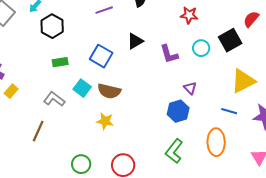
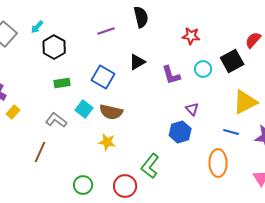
green L-shape: (174, 151) -> (150, 166), moved

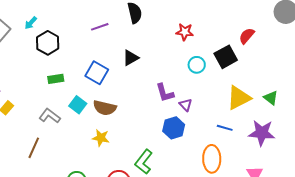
purple L-shape: (171, 75) -> (165, 93), moved

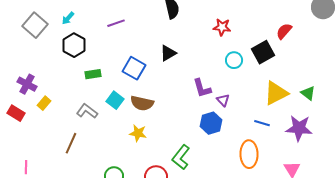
purple line: (100, 27) -> (116, 23), moved
black hexagon: (48, 43) -> (74, 45), moved

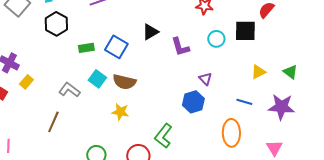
black square: (263, 52) -> (245, 31), turned 30
green rectangle: (93, 74) -> (86, 48), moved
purple L-shape: (202, 88) -> (180, 47), moved
yellow triangle: (276, 93) -> (258, 72), size x0.6

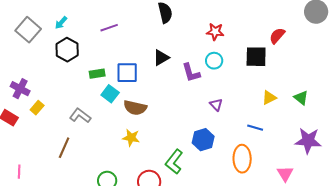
cyan circle: (216, 39) -> (214, 61), moved
blue square: (116, 47) -> (127, 73), turned -30
cyan square: (97, 79) -> (110, 94), moved
blue hexagon: (193, 102) -> (203, 140), moved
purple star: (281, 107) -> (308, 141), moved

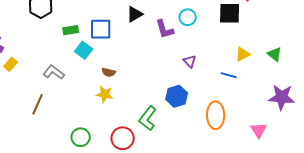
brown semicircle: (135, 108) -> (109, 72), moved, size x0.6
blue line: (255, 128) -> (229, 75), moved

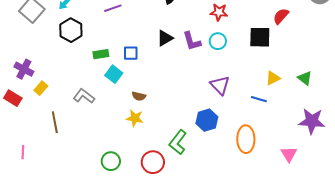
blue square: (101, 29) -> (131, 53), size x0.7
purple L-shape: (165, 29) -> (192, 41), moved
purple triangle: (190, 61) -> (220, 85), size x1.5
brown line: (38, 104) -> (55, 122), moved, turned -35

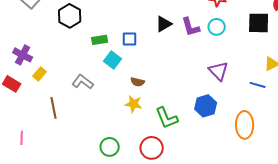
green L-shape: (178, 142) -> (167, 118), moved, turned -60

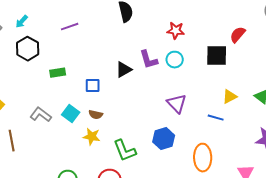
black triangle: (164, 24) -> (124, 70), moved
blue square: (130, 39) -> (93, 86), moved
cyan square: (113, 60) -> (71, 114), moved

